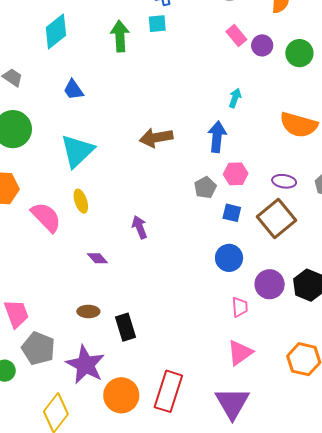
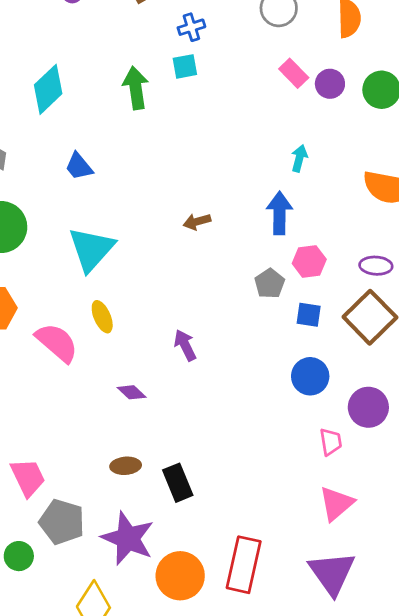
brown arrow: (156, 138) -> (197, 222), size x0.6

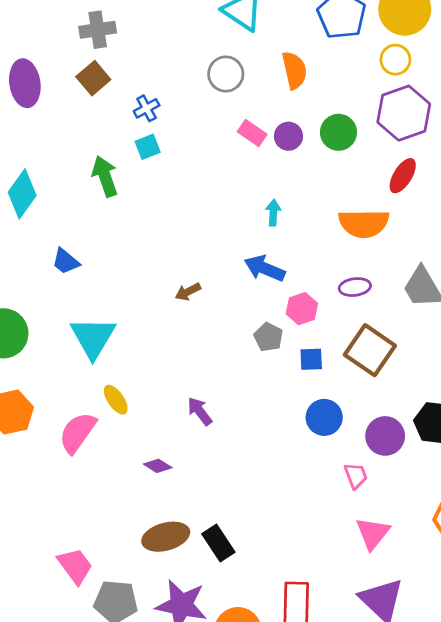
blue arrow: (279, 213) -> (265, 268), turned -57
purple ellipse: (376, 266) -> (355, 287), moved
pink semicircle: (57, 343) -> (78, 433), turned -84
brown ellipse: (126, 466) -> (166, 537), size x1.6

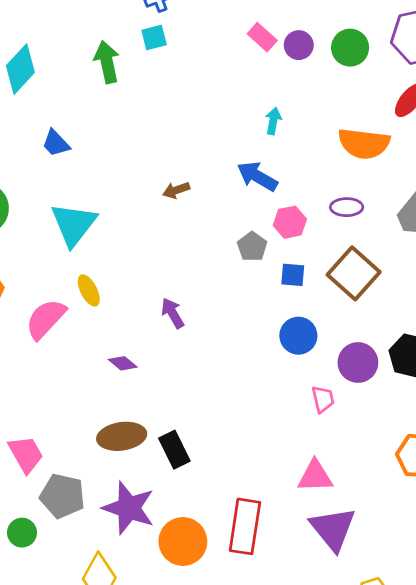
pink triangle: (373, 533) -> (315, 476), moved, turned 42

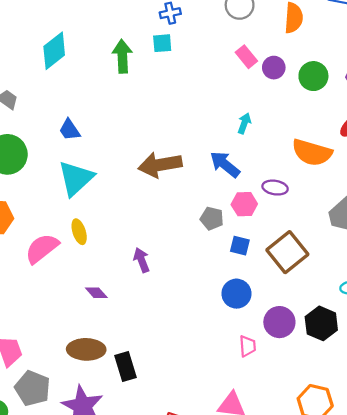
blue trapezoid: (56, 143) -> (70, 130), moved
brown arrow: (176, 190) -> (160, 165), size x2.0
purple ellipse: (347, 207) -> (275, 188), moved
gray pentagon: (252, 247) -> (212, 218), turned -30

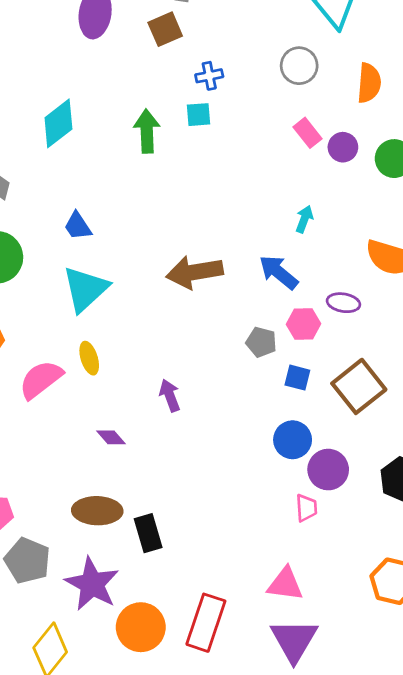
purple circle: (279, 322) -> (328, 470), moved

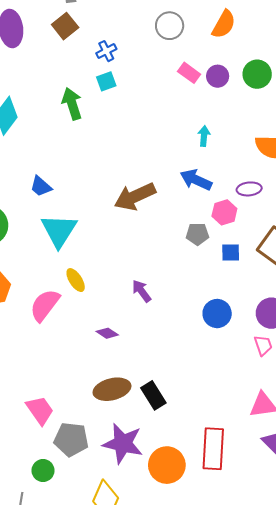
orange semicircle: (369, 83) -> (224, 24), turned 40
blue circle: (293, 440) -> (217, 314), moved

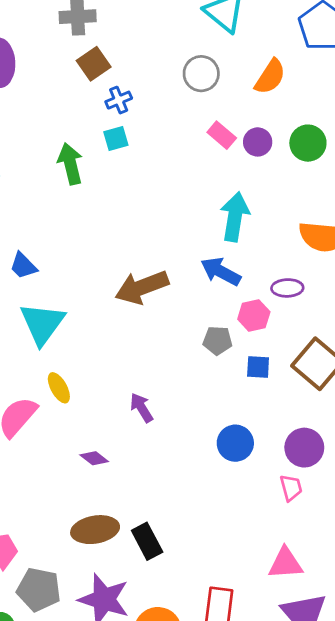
brown square: (65, 26) -> (94, 64), moved
cyan arrow: (204, 136) -> (235, 217), size x1.8

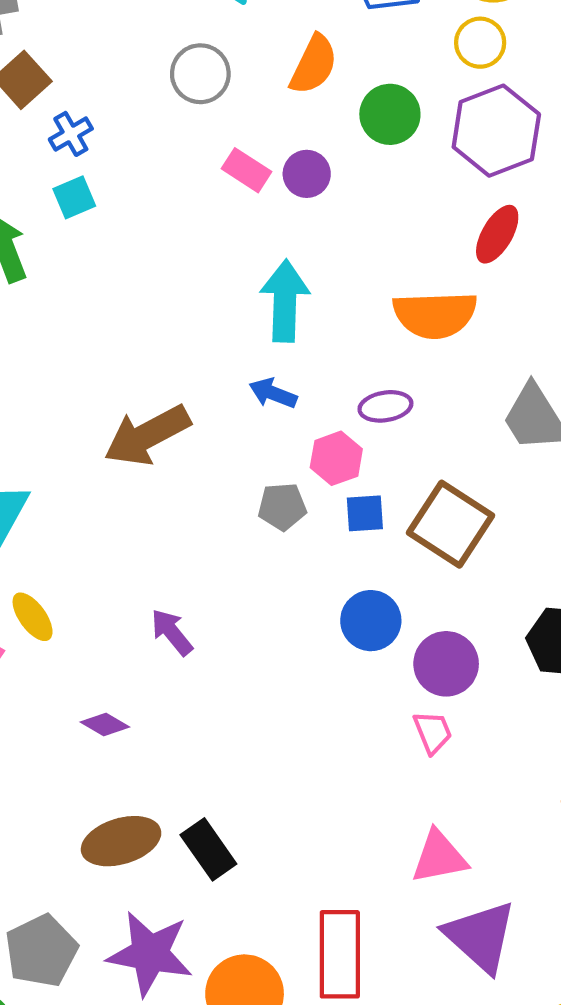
green circle: (308, 143) -> (390, 114), moved
blue arrow: (221, 272) -> (273, 393), size x0.7
blue square: (258, 367) -> (365, 513), moved
blue circle: (235, 443) -> (371, 621), moved
gray pentagon: (39, 590) -> (41, 951), turned -30

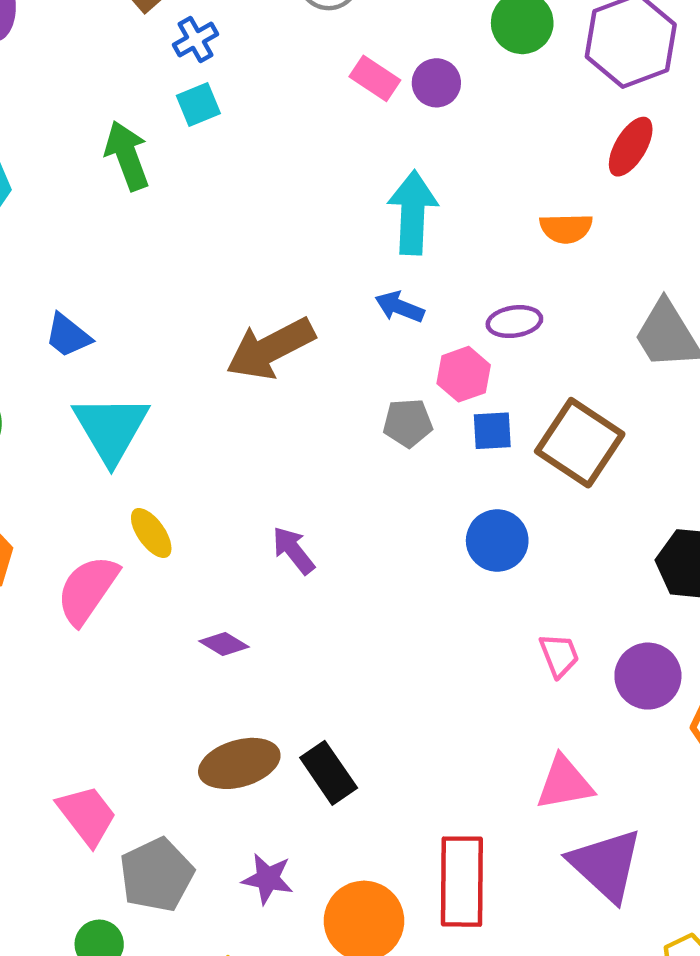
orange semicircle: (435, 315) -> (566, 228), size x0.6
purple circle: (446, 664) -> (648, 676), moved
purple star: (150, 954) -> (268, 879), size x0.6

